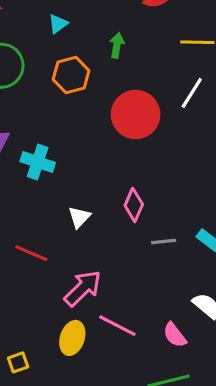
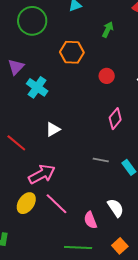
orange hexagon: (71, 75) -> (72, 52), moved
red circle: (136, 115) -> (107, 76), size x0.5
pink diamond: (134, 205) -> (115, 119), moved

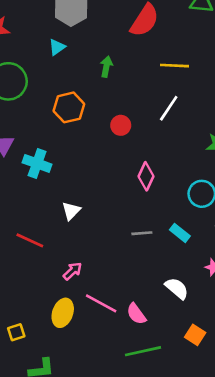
pink arrow: (42, 174) -> (73, 271), size x0.6
pink semicircle: (90, 220) -> (136, 314), moved

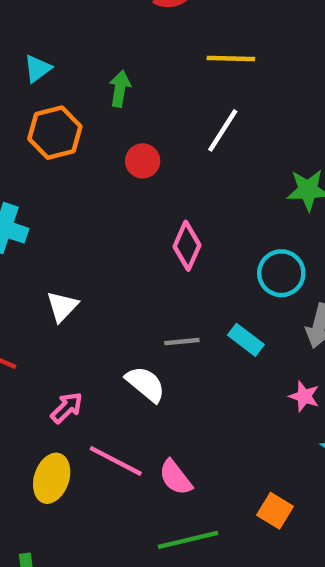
cyan triangle: (57, 47) -> (38, 69), moved
green arrow: (106, 67) -> (120, 89), moved
white semicircle: (177, 288) -> (145, 384), moved

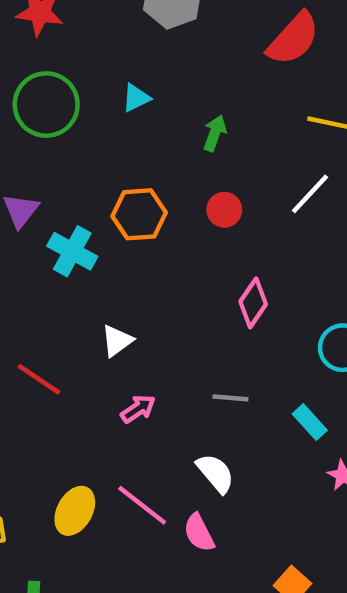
orange hexagon: (55, 133) -> (139, 214), moved
cyan rectangle: (246, 340) -> (310, 422), moved
white semicircle: (145, 384) -> (215, 473), moved
pink arrow: (67, 408) -> (138, 409), moved

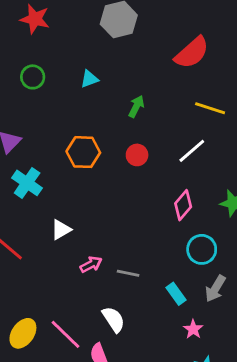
green circle: (46, 105) -> (33, 77), size x0.6
cyan cross: (72, 251) -> (27, 183), moved
pink diamond: (253, 303) -> (183, 205), moved
pink arrow: (138, 409) -> (91, 264), moved

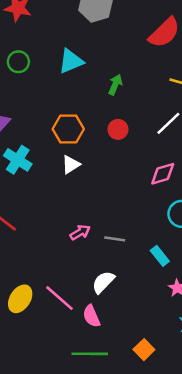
cyan triangle: (89, 79) -> (71, 61), size x1.5
pink diamond: (183, 205) -> (163, 174), turned 36
white triangle: (61, 230) -> (71, 165), moved
white semicircle: (114, 319) -> (103, 282), turned -100

